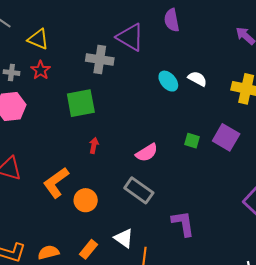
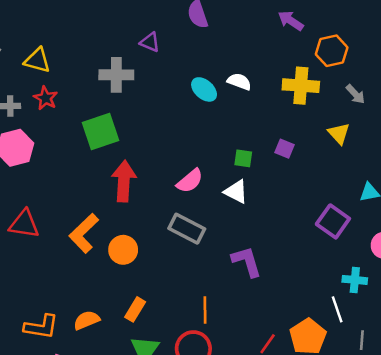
purple triangle: (130, 37) -> (150, 42), size x0.6
purple square: (226, 137) -> (285, 149), size x0.6
red arrow: (94, 145) -> (124, 181), size x2.0
white triangle: (124, 238) -> (236, 192), moved

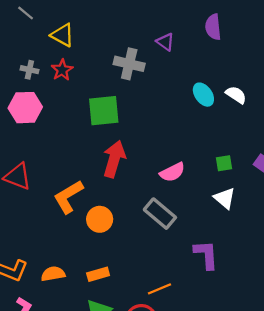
green square: (243, 158) -> (224, 163), turned -30
white triangle: (236, 192) -> (225, 198), moved
orange rectangle: (135, 309) -> (98, 274), turned 30
orange line: (205, 310) -> (159, 289), turned 55

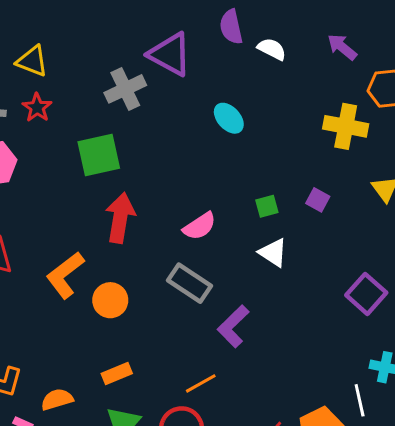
purple triangle: (165, 42) -> (170, 54), size x1.8
gray cross: (129, 64) -> (125, 89), turned -32
white semicircle: (236, 95) -> (272, 49), moved
purple L-shape: (206, 255) -> (233, 326), moved, turned -124
orange semicircle: (53, 274) -> (57, 399), moved

